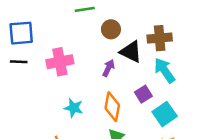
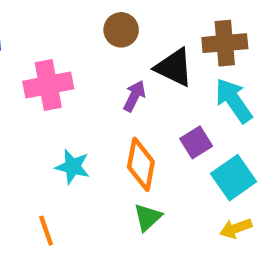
brown circle: (111, 29) -> (121, 30), moved

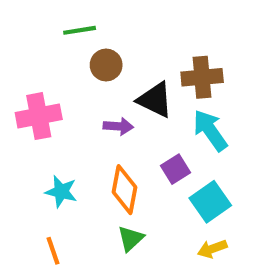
purple arrow: (134, 96) -> (118, 126), turned 68
orange line: (46, 231) -> (53, 251), moved

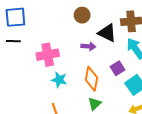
pink cross: (39, 116) -> (48, 55), moved

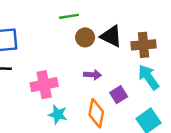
black triangle: (107, 33) -> (111, 36), moved
purple square: (118, 68) -> (119, 95), moved

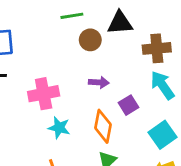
black triangle: (111, 36) -> (120, 23), moved, turned -30

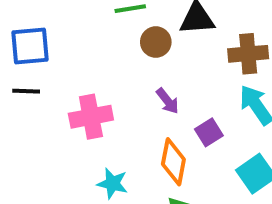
purple arrow: (99, 82) -> (168, 101), turned 48
cyan star: (59, 128) -> (113, 183), moved

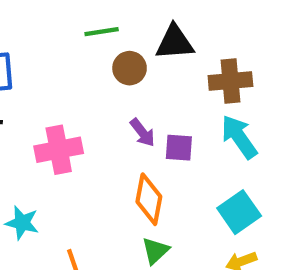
purple square: (209, 132) -> (179, 148), moved, turned 36
cyan star: (113, 183) -> (22, 223), moved

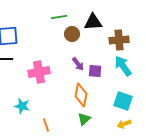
cyan square: (239, 212) -> (123, 101), turned -36

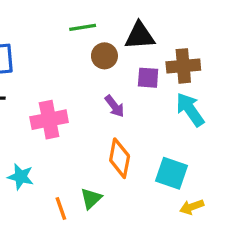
purple square: (95, 71) -> (148, 78), moved
cyan square: (123, 101) -> (172, 173), moved
green triangle: (84, 119) -> (91, 198), moved

